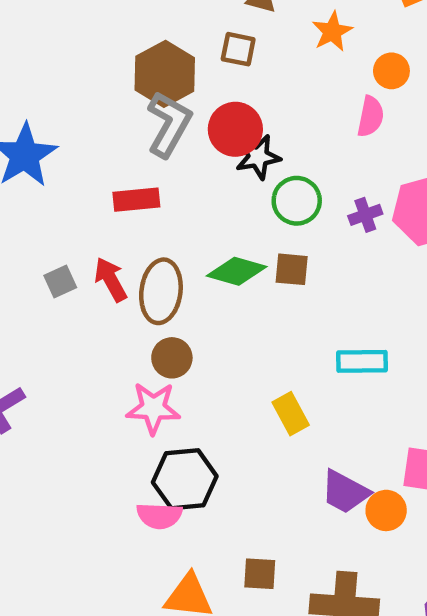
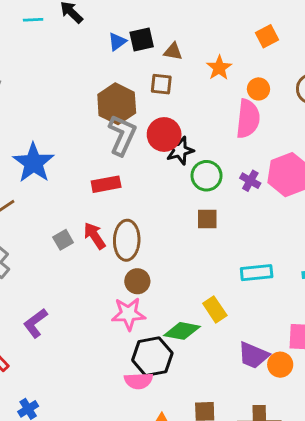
pink semicircle: (371, 116) -> (248, 119), size x1.5
purple cross: (365, 215) -> (250, 181), turned -36
green diamond: (237, 271) -> (182, 331), moved

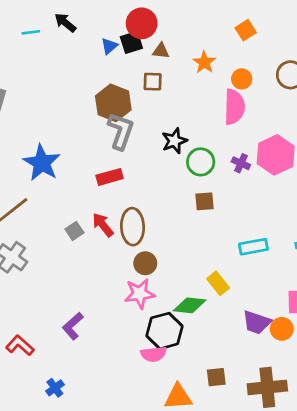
red circle: (164, 134) -> (142, 23), moved
purple L-shape: (35, 323) -> (73, 326), moved

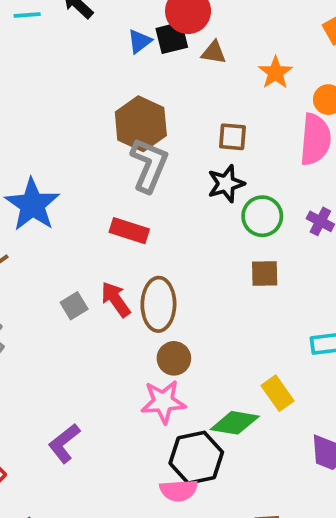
brown square: (153, 82) -> (232, 137), moved
red rectangle: (110, 177) -> (129, 231), turned 30

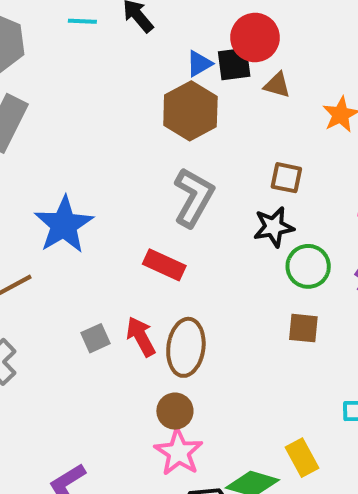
brown hexagon: (141, 124) -> (190, 111), moved
brown circle: (174, 358) -> (175, 411), moved
pink star: (163, 402) -> (179, 452), turned 30

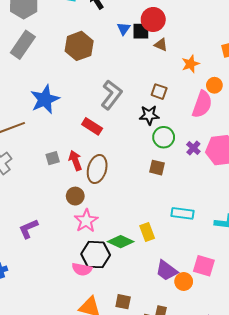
blue triangle: (199, 64) -> (124, 29), turned -32
brown hexagon: (190, 111) -> (79, 46), moved
brown circle: (175, 411) -> (75, 196), moved

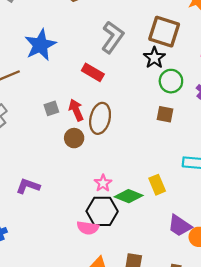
brown square: (159, 92) -> (164, 32), size x1.8
black star: (149, 115) -> (154, 58), turned -30
brown circle: (75, 196) -> (74, 138), moved
pink star: (86, 221) -> (103, 183), moved, size x0.7
purple L-shape: (28, 229) -> (28, 186), turned 45

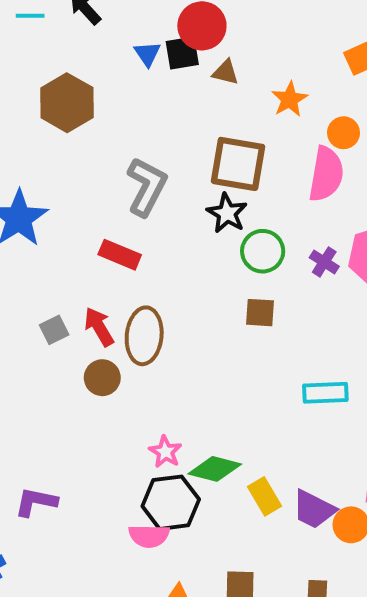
yellow rectangle: (157, 185) -> (265, 496), moved
purple L-shape: (28, 186) -> (36, 502), moved

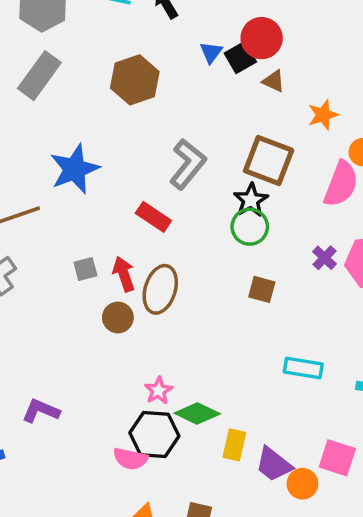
black square: (182, 53) -> (240, 58), turned -32
green circle: (263, 251) -> (250, 227), moved
yellow rectangle: (265, 496) -> (234, 445), turned 32

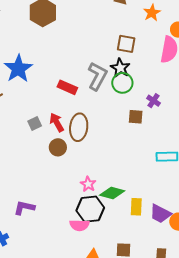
brown square: (269, 161) -> (126, 44), size x0.7
gray L-shape: (188, 164) -> (97, 76), moved
purple cross: (324, 258) -> (154, 101), moved

